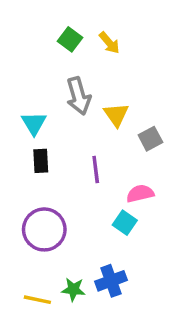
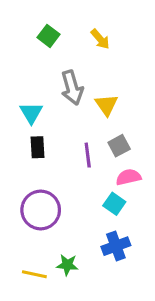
green square: (70, 39) -> (48, 36), moved
gray square: (150, 139) -> (119, 146), moved
blue cross: (111, 281) -> (116, 246), moved

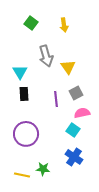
yellow arrow: (100, 39) -> (64, 25), turned 32
blue cross: (116, 246) -> (74, 157), turned -36

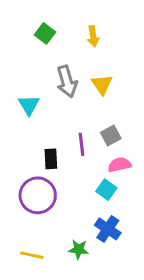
yellow triangle: (68, 67) -> (102, 84), moved
black rectangle: (24, 94) -> (51, 159), moved
green star: (43, 169) -> (79, 249), moved

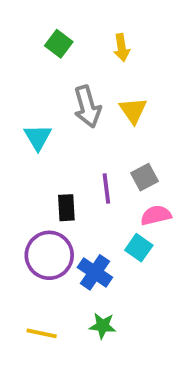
blue cross: (108, 229) -> (95, 272), moved

